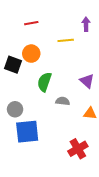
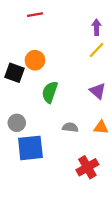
red line: (31, 23) -> (35, 15), moved
yellow line: (66, 40) -> (96, 50), moved, turned -42
gray semicircle: (63, 101) -> (70, 127), moved

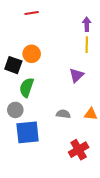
yellow line: (96, 50) -> (87, 45), turned -42
purple triangle: (98, 91) -> (77, 75), moved, turned 35
green semicircle: (50, 92) -> (27, 87), moved

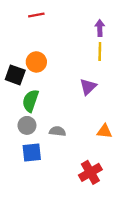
gray circle: (15, 110) -> (27, 125), moved
gray semicircle: (63, 114) -> (57, 131), moved
blue square: (28, 132) -> (32, 152), size x0.7

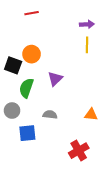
purple arrow: (100, 28) -> (87, 24), turned 88
purple triangle: (88, 87) -> (55, 79), moved
gray circle: (27, 125) -> (12, 111), moved

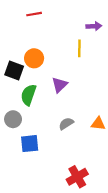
yellow line: (87, 45) -> (79, 48), moved
gray semicircle: (50, 115) -> (66, 124), moved, turned -40
red cross: (79, 151) -> (77, 177), moved

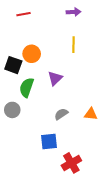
red line: (34, 14) -> (23, 14), moved
purple arrow: (94, 26) -> (73, 12), moved
blue square: (30, 144) -> (49, 142), moved

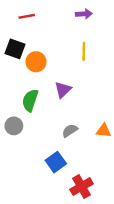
black square: (13, 65) -> (15, 49), moved
blue square: (49, 142) -> (56, 162), turned -30

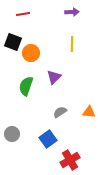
gray circle: (14, 126) -> (12, 134), moved

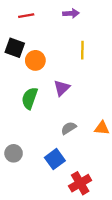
purple arrow: (72, 12) -> (71, 13), moved

